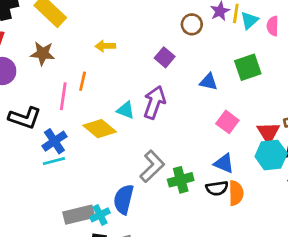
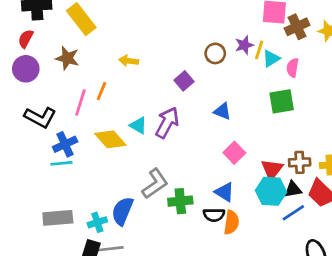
green square: (248, 67) -> (282, 101), moved
gray rectangle: (79, 215) -> (58, 218), moved

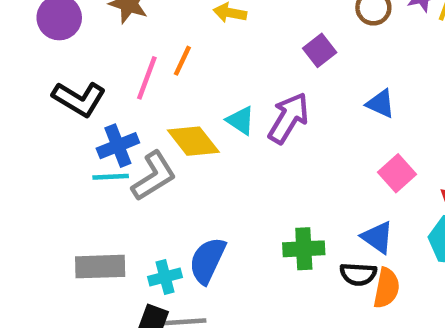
gray L-shape: (155, 184) -> (154, 176), moved

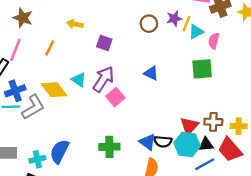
purple square: (320, 50) -> (104, 43), moved, turned -35
pink line: (147, 78) -> (15, 50), moved
pink square: (397, 173) -> (115, 97), moved
black semicircle: (358, 274) -> (163, 142), moved

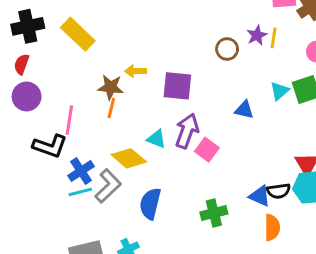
brown star: (23, 18) -> (111, 87), moved
cyan triangle: (196, 32) -> (279, 91), moved
purple square: (104, 43) -> (177, 86), size x1.5
blue semicircle: (59, 151) -> (150, 204), moved

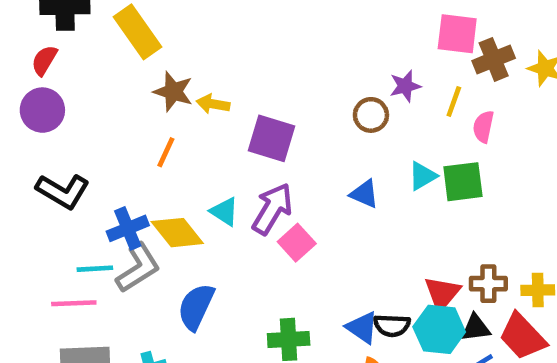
yellow line: (274, 38) -> (454, 101), moved
brown circle: (227, 49) -> (371, 115), moved
brown star: (111, 87) -> (173, 92), moved
pink line: (69, 120) -> (74, 303), moved, turned 68
blue cross: (81, 171) -> (128, 228), moved

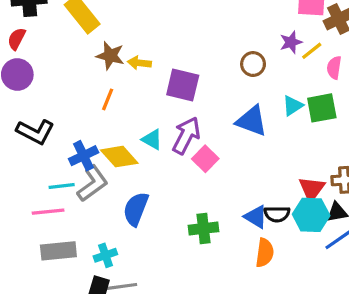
purple star: (405, 86) -> (291, 42), moved
yellow line: (454, 101) -> (312, 51), turned 35
blue triangle: (364, 194) -> (252, 121), size x1.5

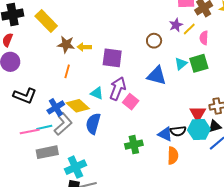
blue semicircle: (136, 209) -> (93, 124), moved
pink line: (48, 212) -> (30, 132), moved
gray rectangle: (58, 251) -> (47, 152), moved
cyan cross: (105, 255) -> (75, 167), size x1.5

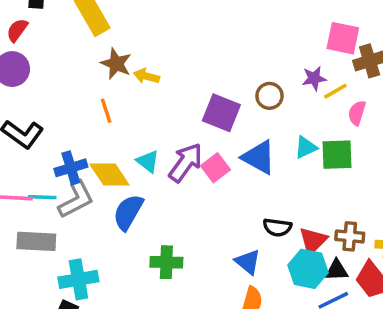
purple square: (112, 58) -> (221, 113), moved
orange line: (67, 71) -> (106, 111), turned -48
pink square: (131, 102) -> (215, 168), moved
black semicircle: (178, 131) -> (277, 227), moved
green cross: (134, 145) -> (166, 262), moved

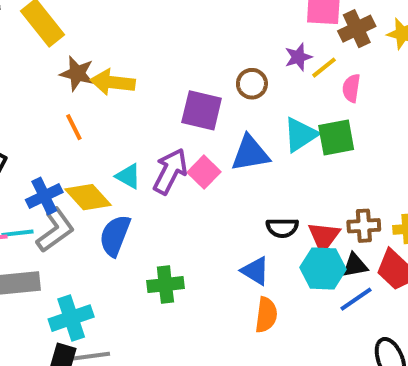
yellow arrow: (146, 76) -> (113, 82), size x1.5
cyan triangle: (306, 147) -> (300, 135), size x1.4
blue triangle: (259, 157) -> (250, 153), turned -30

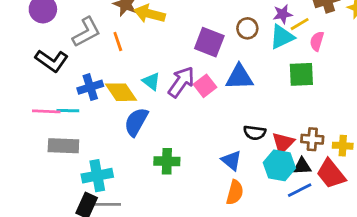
cyan triangle: (300, 135) -> (282, 37), moved
gray L-shape: (55, 230) -> (86, 32), moved

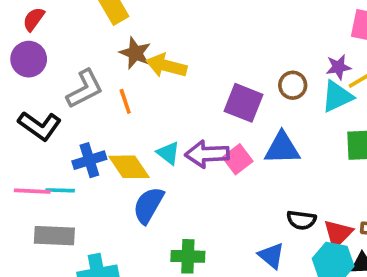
purple arrow: (181, 82) -> (207, 154), turned -128

